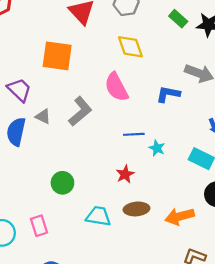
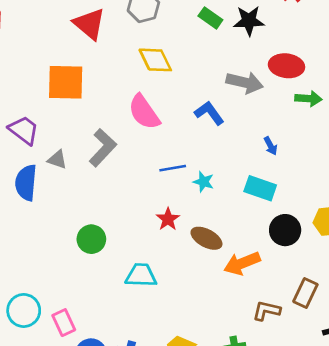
blue L-shape: (168, 94) -> (209, 113), turned 50
brown ellipse: (136, 209) -> (206, 238), moved, turned 40
pink rectangle: (39, 226) -> (64, 323), moved

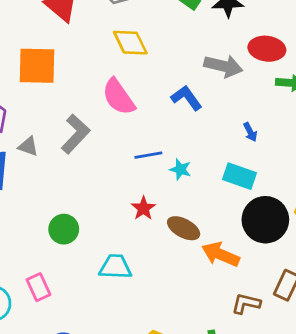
black circle: (285, 230) -> (265, 220), size x1.4
orange arrow: (242, 263) -> (221, 254), turned 45
pink rectangle: (64, 323) -> (38, 287), moved

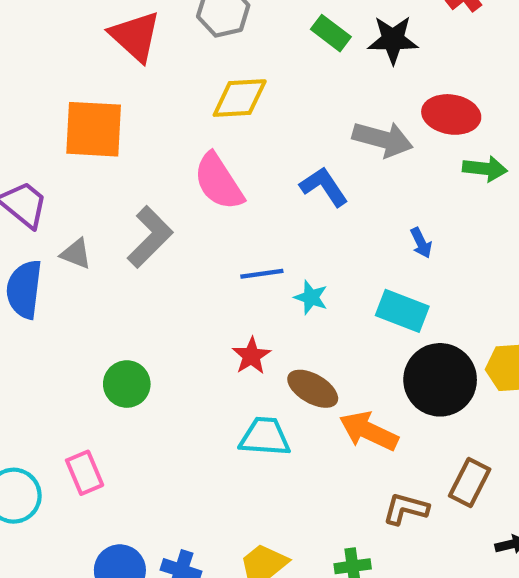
yellow diamond: (130, 43) -> (240, 98), turned -69
cyan trapezoid: (115, 267) -> (265, 437), moved

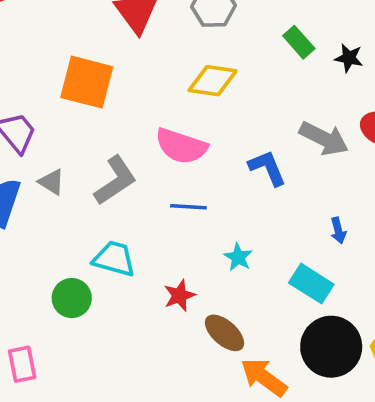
black star: (393, 40) -> (349, 58), size x0.7
pink semicircle: (219, 182) -> (181, 146), turned -50
blue line: (262, 274) -> (188, 207), moved
cyan trapezoid: (265, 437) -> (114, 259), moved

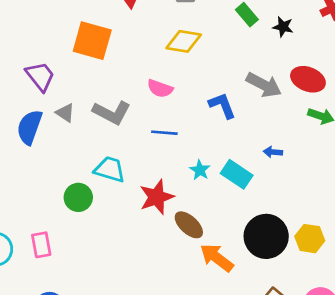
pink semicircle: (181, 146) -> (160, 89), size x0.7
gray L-shape: (115, 180) -> (112, 113), turned 60
blue arrow: (338, 230) -> (273, 152), turned 108
cyan rectangle: (311, 284) -> (237, 174), moved
red star: (179, 295) -> (157, 197), size x1.5

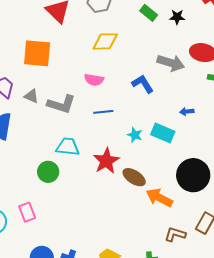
gray triangle: (65, 113) -> (31, 96), moved

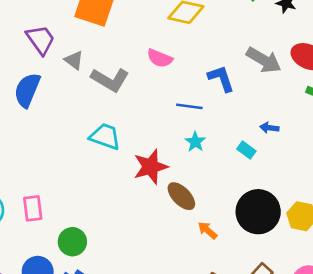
blue line: (103, 112) -> (189, 106), moved
cyan rectangle: (163, 133) -> (246, 150), moved, size x0.6
green circle: (48, 172) -> (72, 242), moved
orange arrow: (159, 198) -> (208, 230), size x0.6

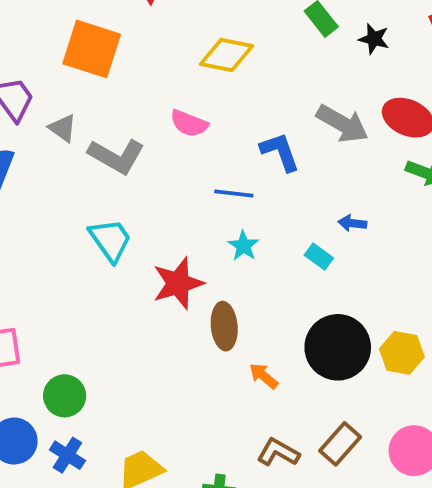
cyan trapezoid: (105, 137) -> (110, 240), turned 36
brown ellipse: (181, 196) -> (224, 326), turned 40

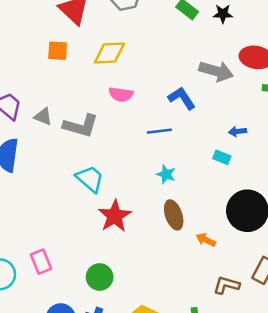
orange square: (92, 49) -> (58, 51), moved, size x0.6
yellow diamond: (227, 55) -> (109, 53), moved
cyan star: (243, 246) -> (166, 174), moved
red star: (178, 283) -> (115, 216), moved
green circle: (65, 396) -> (100, 277), moved

